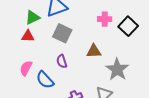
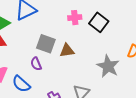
gray square: (62, 33) -> (46, 44), moved
gray star: (117, 69) -> (108, 66), moved

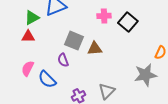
gray star: (108, 66) -> (145, 75), moved, turned 30

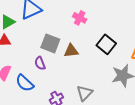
pink cross: (104, 16) -> (80, 18), turned 32
black square: (128, 22) -> (106, 44), moved

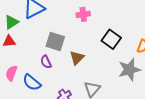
pink cross: (80, 18) -> (83, 14), turned -32
brown triangle: (71, 51) -> (77, 58), moved, turned -35

